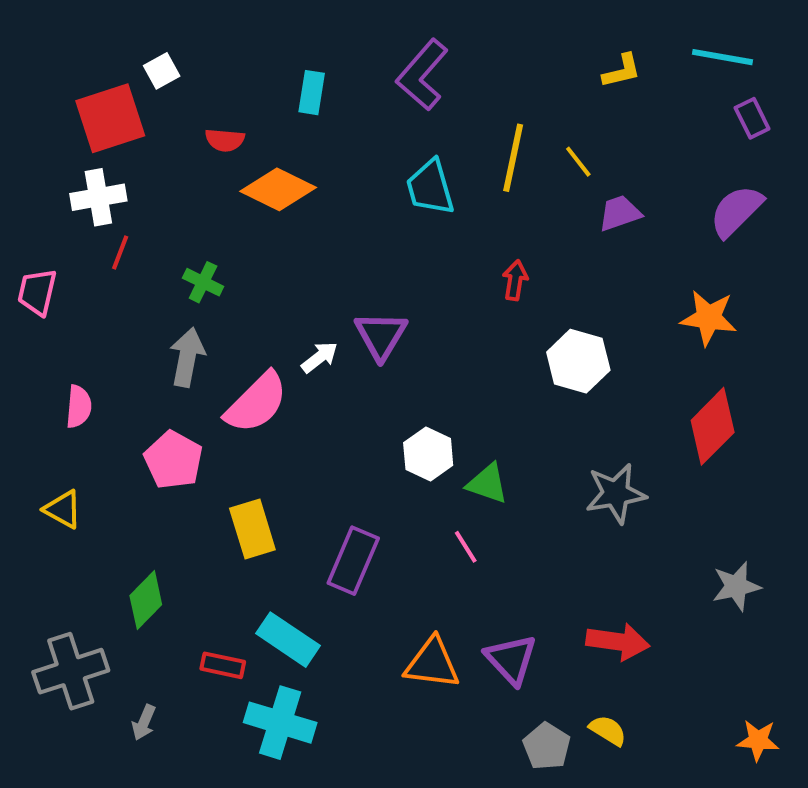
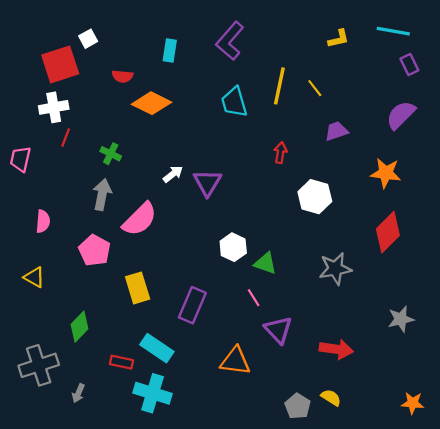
purple trapezoid: (620, 213) -> (336, 131), moved
white arrow: (320, 357) -> (173, 174), moved
purple triangle: (511, 659) -> (278, 330), moved

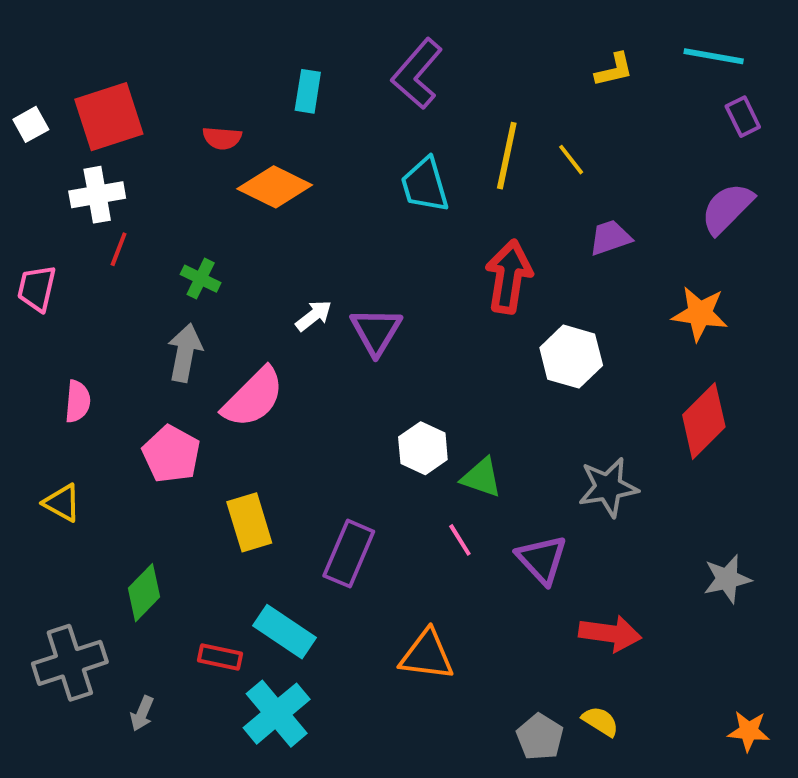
white square: (88, 39) -> (31, 124), moved
red arrow: (280, 153) -> (509, 277), size x1.8
purple triangle: (278, 330) -> (542, 559), moved
cyan cross: (153, 393) -> (277, 714), turned 33

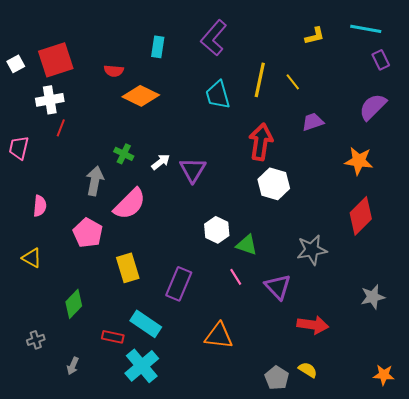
green cross: (201, 279) -> (124, 154), moved
white hexagon: (571, 357) -> (274, 184), moved
gray cross: (70, 663) -> (36, 340), size x0.5

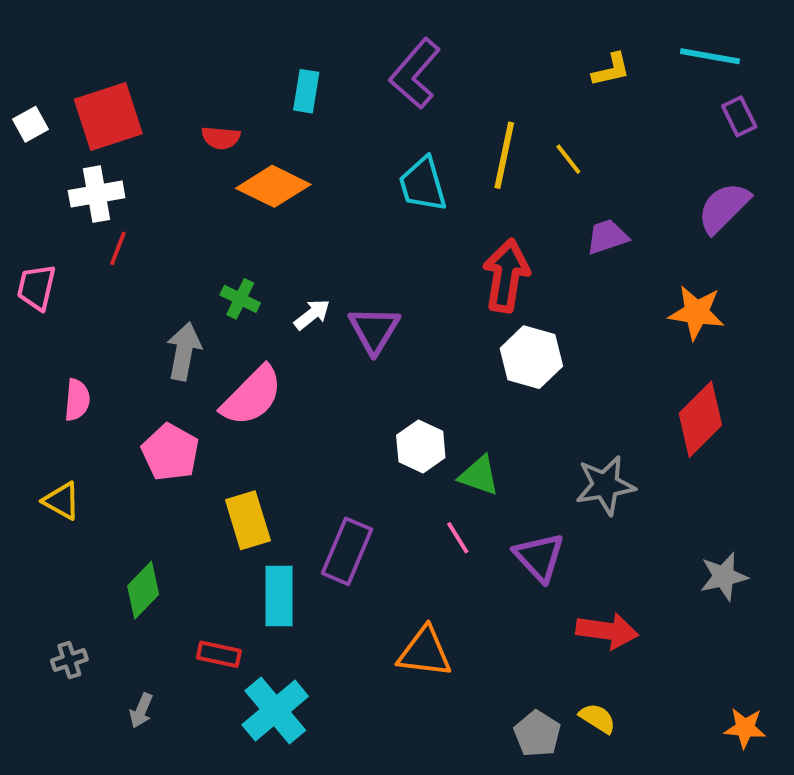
cyan rectangle: (146, 324) -> (279, 596), moved, turned 56

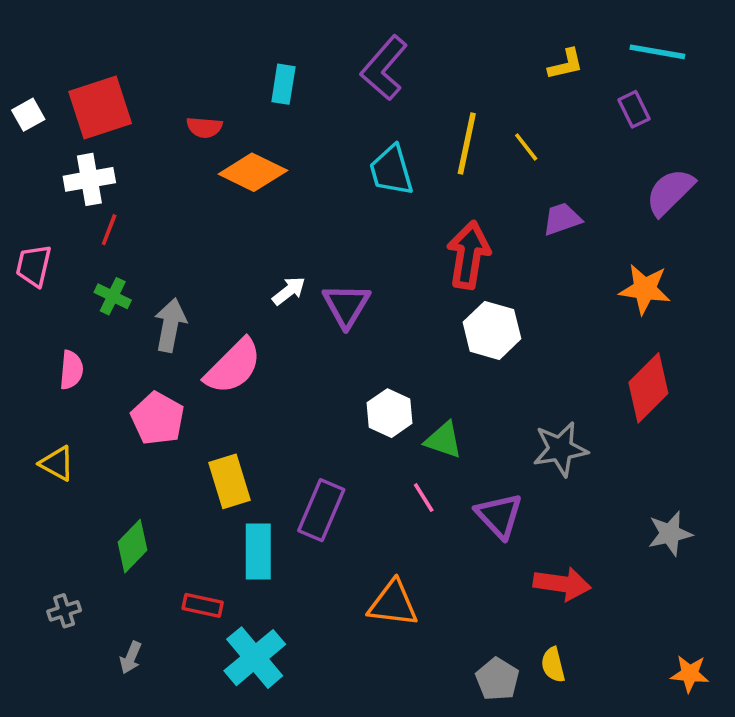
purple rectangle: (739, 116) -> (634, 109), moved
green cross: (240, 299) -> (113, 296), moved
yellow semicircle: (597, 718) -> (553, 665), turned -136

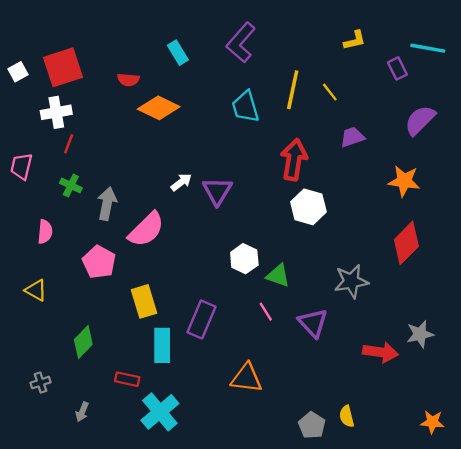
cyan line: (657, 52) -> (428, 48), moved
cyan rectangle: (283, 84) -> (178, 53), turned -40
red arrow: (562, 584) -> (381, 352), moved

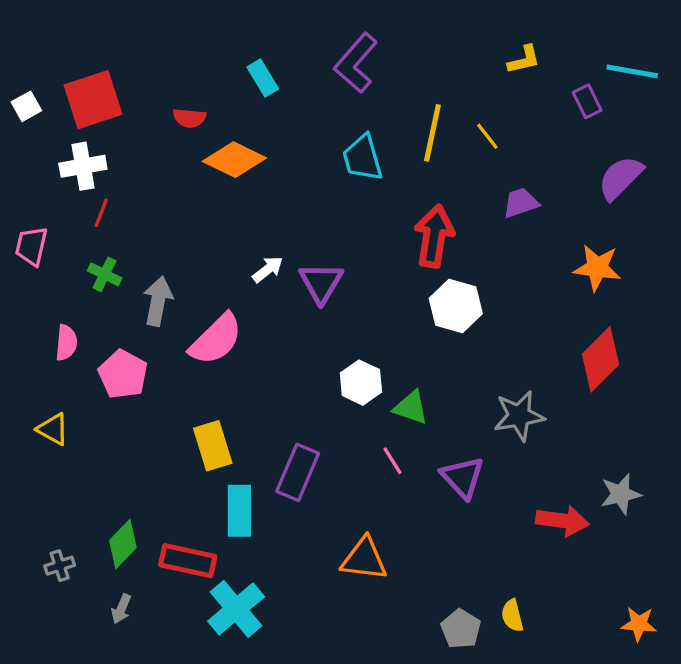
pink pentagon: (99, 262) -> (123, 374), moved
green diamond: (83, 342) -> (123, 544), moved
red rectangle: (127, 379) -> (188, 561), size x1.5

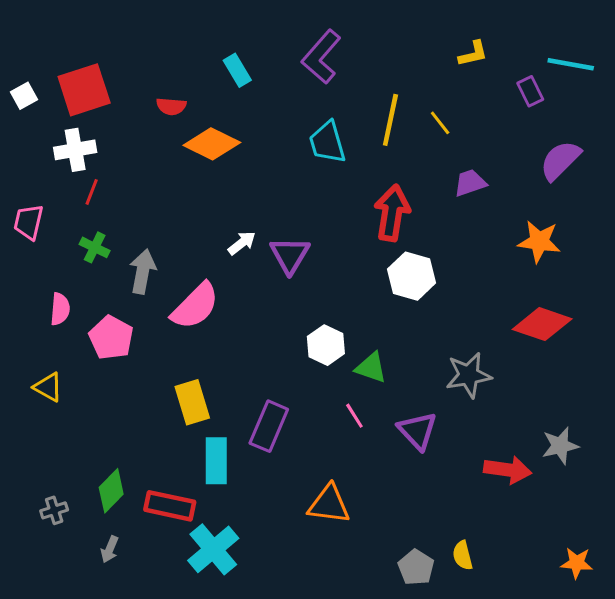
red diamond: (601, 359) -> (542, 324), turned 64

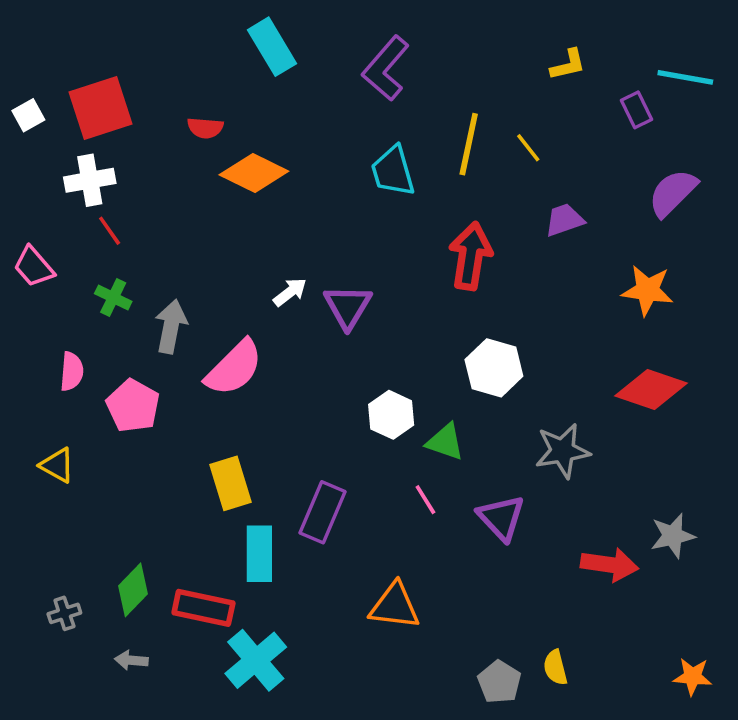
cyan rectangle: (237, 70) -> (272, 47), moved, size x1.4
red line: (92, 192) -> (110, 231), turned -56
pink trapezoid: (29, 222) -> (34, 267), turned -54
white hexagon: (412, 276) -> (494, 368), moved
gray arrow: (110, 549) -> (131, 660), turned 72

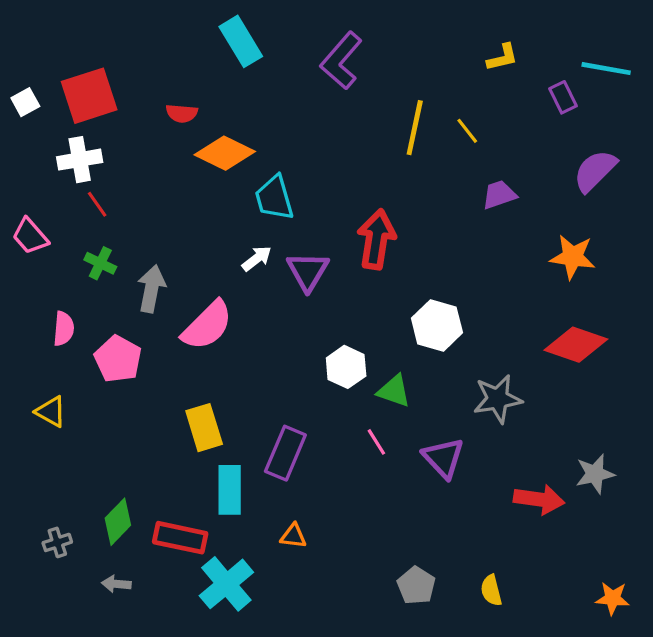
cyan trapezoid: (393, 171) -> (274, 198), moved
red arrow: (471, 256) -> (376, 239), moved
orange triangle: (395, 606) -> (293, 536), moved, size x0.6
gray pentagon: (499, 682) -> (416, 586), moved

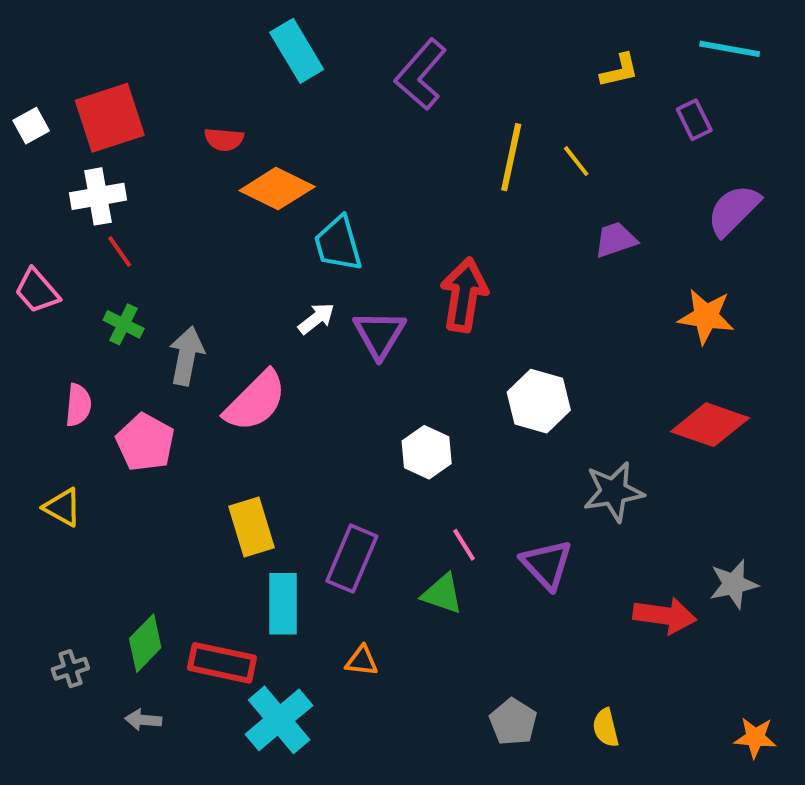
cyan line: (606, 69) -> (730, 49), moved
green triangle: (394, 391) -> (442, 594), moved

